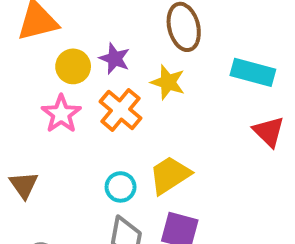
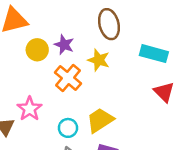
pink star: (61, 114) -> (30, 109), moved

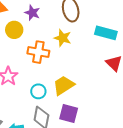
purple star: (64, 45) -> (32, 13), moved
orange cross: (68, 78) -> (38, 52), turned -30

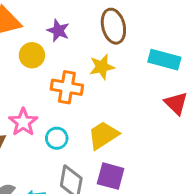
yellow star: (63, 38) -> (102, 67), turned -30
cyan circle: (38, 91) -> (57, 138), moved

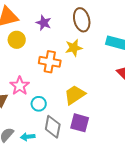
yellow circle: (32, 55) -> (17, 40), moved
cyan circle: (57, 138) -> (39, 104), moved

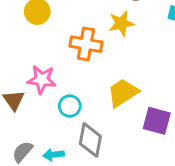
pink star: (20, 86) -> (42, 79), turned -30
purple square: (80, 123) -> (157, 121), moved

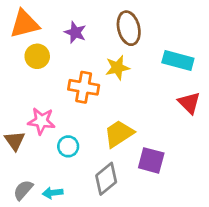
gray diamond: (90, 140) -> (106, 179), moved, turned 40

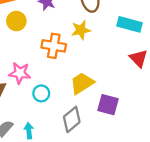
cyan arrow: (53, 193) -> (29, 131), turned 91

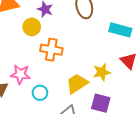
yellow circle: (16, 21) -> (32, 27), moved
yellow star: (81, 30) -> (102, 72), moved

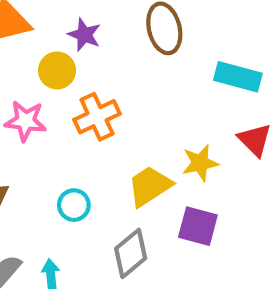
orange cross: (51, 50) -> (97, 117), turned -35
pink star: (20, 74) -> (25, 121), moved

